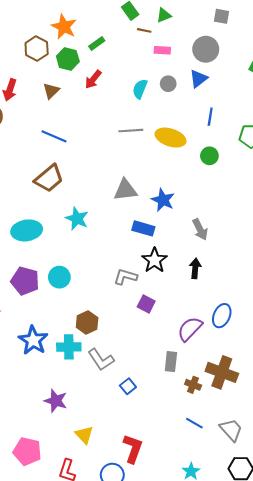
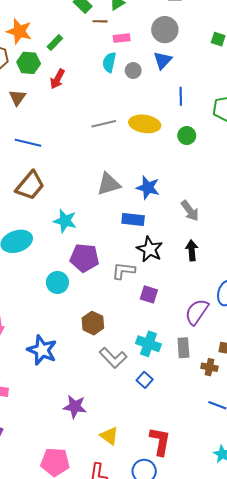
cyan semicircle: (140, 89) -> (109, 62), moved
purple pentagon: (25, 281) -> (84, 258), moved
cyan cross: (69, 347) -> (148, 344), moved, turned 30

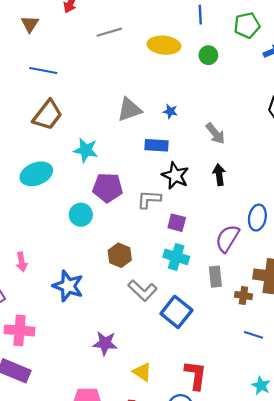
gray line: (104, 124) -> (109, 32), moved
blue star: (148, 188) -> (170, 111), size x0.6
cyan cross: (148, 344) -> (176, 257), moved
blue square: (145, 380) -> (176, 312), size x1.8

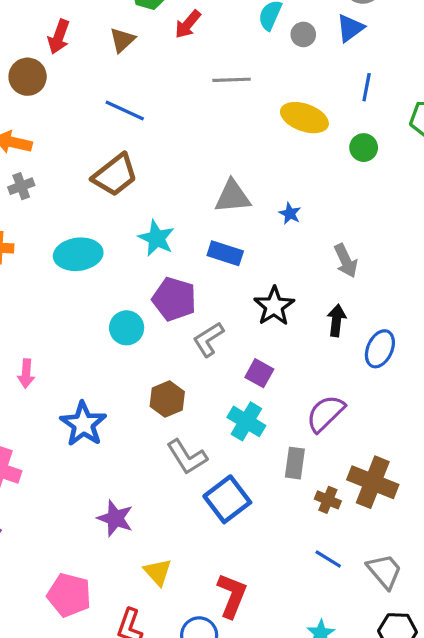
blue rectangle: (157, 145) -> (225, 253), moved
gray L-shape: (149, 199) -> (208, 339), moved, turned -50
blue ellipse: (257, 218) -> (380, 349), moved

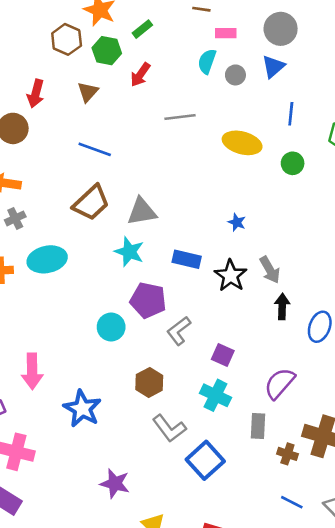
gray triangle: (233, 196) -> (142, 212), moved
cyan ellipse: (78, 254) -> (47, 259), moved
gray arrow: (346, 261) -> (270, 270), moved
black star: (274, 306) -> (231, 276), moved
pink arrow: (26, 374) -> (32, 371), size x1.5

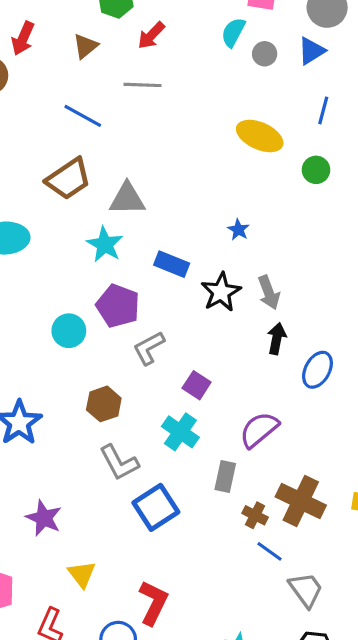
gray line: (180, 117) -> (143, 85), moved
blue line: (292, 502) -> (269, 551), moved

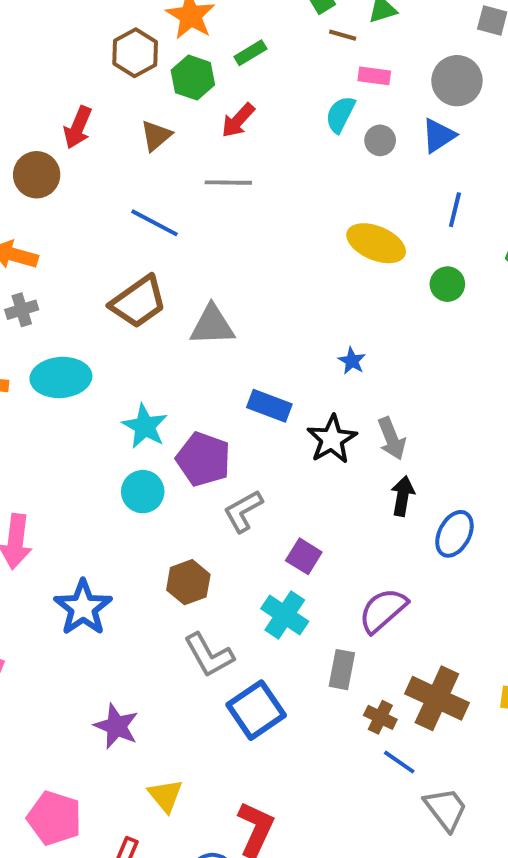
cyan star: (105, 244) -> (145, 426), moved

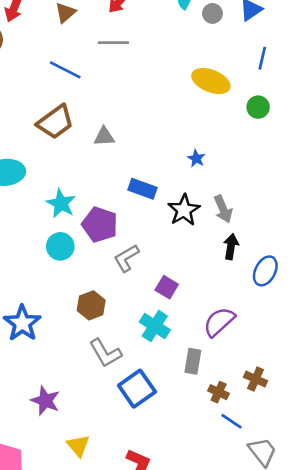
gray triangle: (212, 325) -> (104, 137), size x0.7
brown cross: (437, 698) -> (256, 379), size x0.6

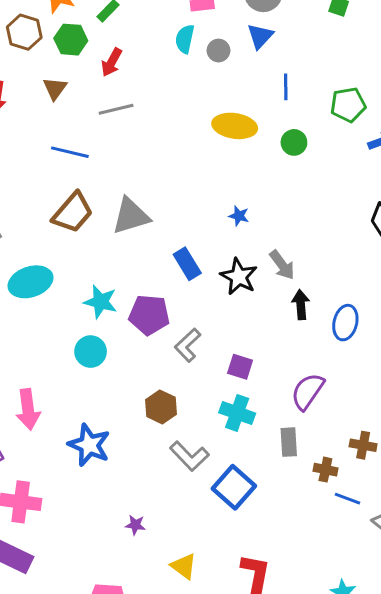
gray triangle: (104, 137) -> (131, 216), size x1.6
blue rectangle: (143, 189) -> (187, 264), turned 52
cyan circle: (60, 246) -> (91, 352), moved
purple star: (45, 401) -> (135, 525), size x0.6

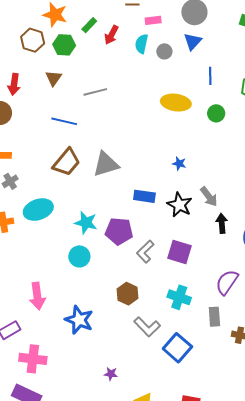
red arrow: (112, 62) -> (111, 35), moved
blue rectangle: (187, 264) -> (144, 196), turned -50
purple square: (240, 367) -> (179, 252), moved, size x1.4

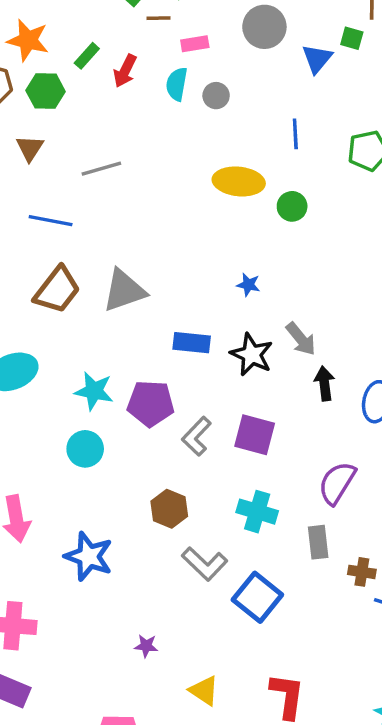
blue triangle: (193, 41) -> (317, 59), moved
green circle: (216, 113) -> (292, 206), moved

